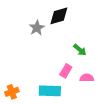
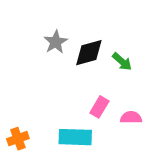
black diamond: (59, 16) -> (89, 53), moved
green arrow: (80, 50) -> (122, 62), moved

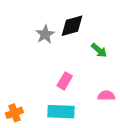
black diamond: (89, 53) -> (72, 26), moved
pink rectangle: (99, 107) -> (65, 81), moved

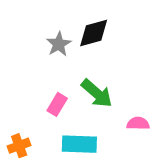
green arrow: (99, 50) -> (97, 93), moved, size x1.5
pink rectangle: (65, 81) -> (57, 104), moved

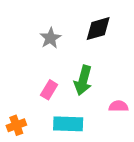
black diamond: (94, 33) -> (98, 29), moved
green arrow: (97, 93) -> (83, 80), turned 64

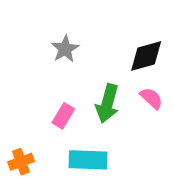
black diamond: (98, 29) -> (146, 56), moved
pink semicircle: (119, 106) -> (151, 98), moved, turned 42

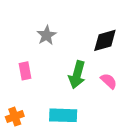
pink semicircle: (151, 98) -> (109, 81), moved
pink rectangle: (63, 116) -> (25, 71), moved, turned -42

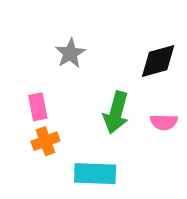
pink semicircle: (109, 81) -> (164, 122), turned 138
orange cross: (15, 117) -> (45, 141), moved

